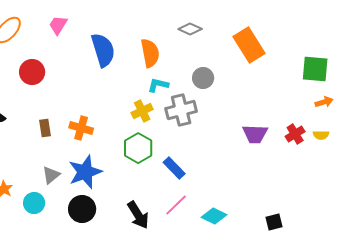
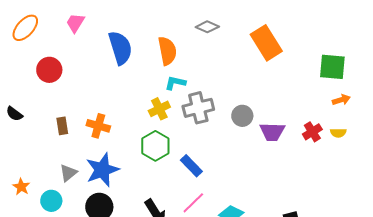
gray circle: (203, 78) -> (242, 116), moved

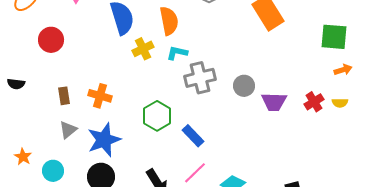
yellow cross: (159, 109) -> (143, 49), moved
black semicircle: (14, 114) -> (16, 84), turned -30
gray triangle: (68, 173) -> (68, 130), moved

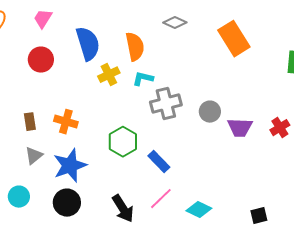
red circle: (51, 40) -> (41, 60), moved

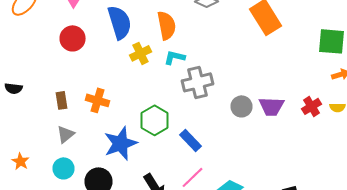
gray circle: (210, 112) -> (242, 106), moved
blue star: (70, 166) -> (120, 143), moved
cyan circle: (19, 197) -> (64, 168), moved

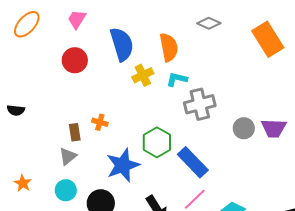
brown rectangle: (62, 100) -> (75, 132), moved
orange cross: (98, 100) -> (100, 122), size x0.7
blue rectangle: (190, 140) -> (193, 162), size x1.4

